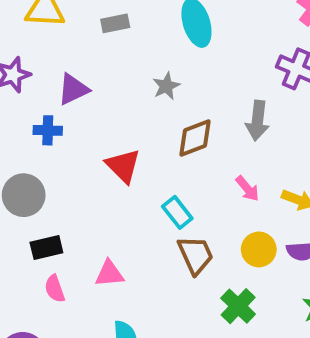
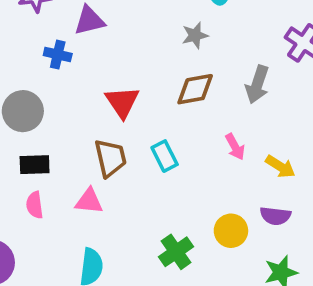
gray star: (166, 86) -> (195, 35), moved
yellow circle: (259, 249) -> (231, 231), moved
brown trapezoid: (196, 255) -> (110, 158), moved
green cross: (238, 306) -> (176, 252), moved

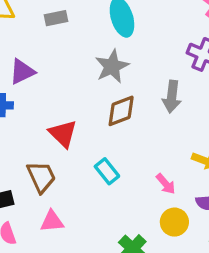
gray star: (195, 35) -> (112, 66), size x1.5
pink arrow: (235, 147) -> (166, 184), moved
brown trapezoid: (110, 158) -> (41, 177), moved

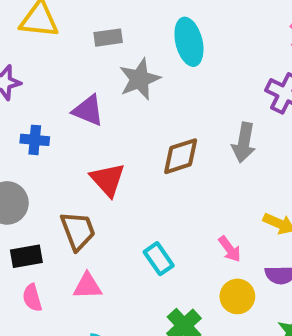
gray star: (112, 66) -> (140, 79), moved
purple triangle: (22, 72) -> (88, 110), moved, turned 44
cyan rectangle: (107, 171) -> (159, 259), moved

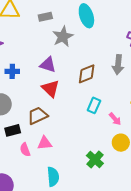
purple triangle: (88, 110) -> (48, 65), moved
brown trapezoid: (78, 231) -> (38, 116), turned -90
cyan rectangle: (159, 259) -> (94, 105), moved, turned 63
pink semicircle: (32, 298) -> (25, 150), moved

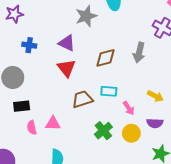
cyan rectangle: (94, 105) -> (109, 91), turned 63
brown trapezoid: (38, 116) -> (82, 99), moved
green cross: (95, 160) -> (103, 131), moved

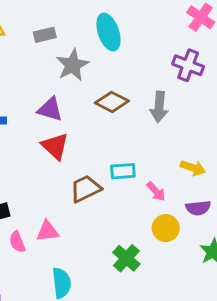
brown diamond: (106, 58) -> (112, 102), moved, turned 50
green cross: (103, 131) -> (126, 258), moved

